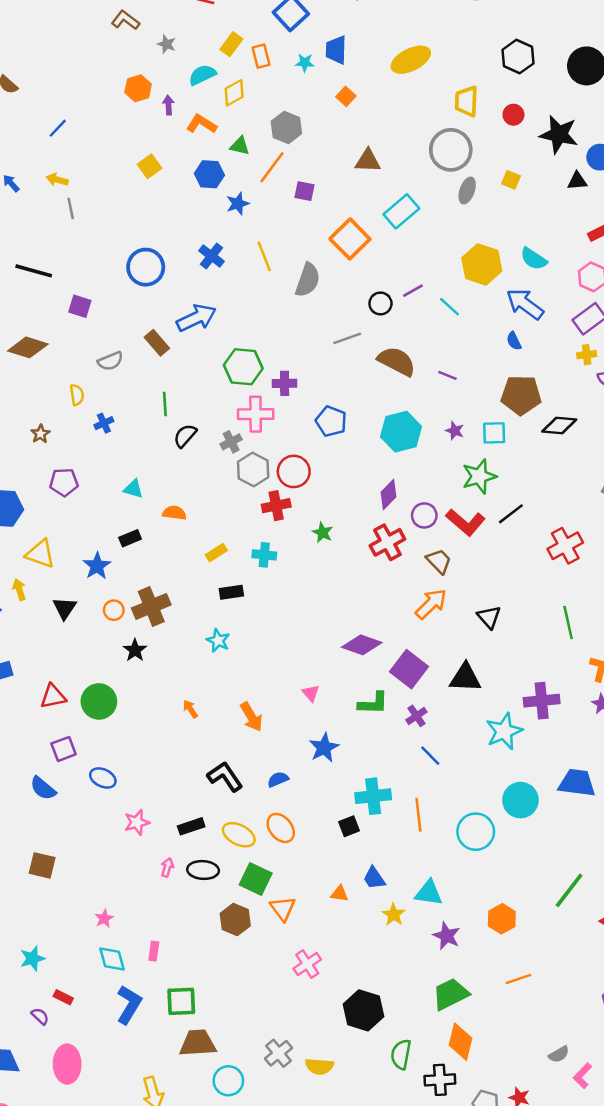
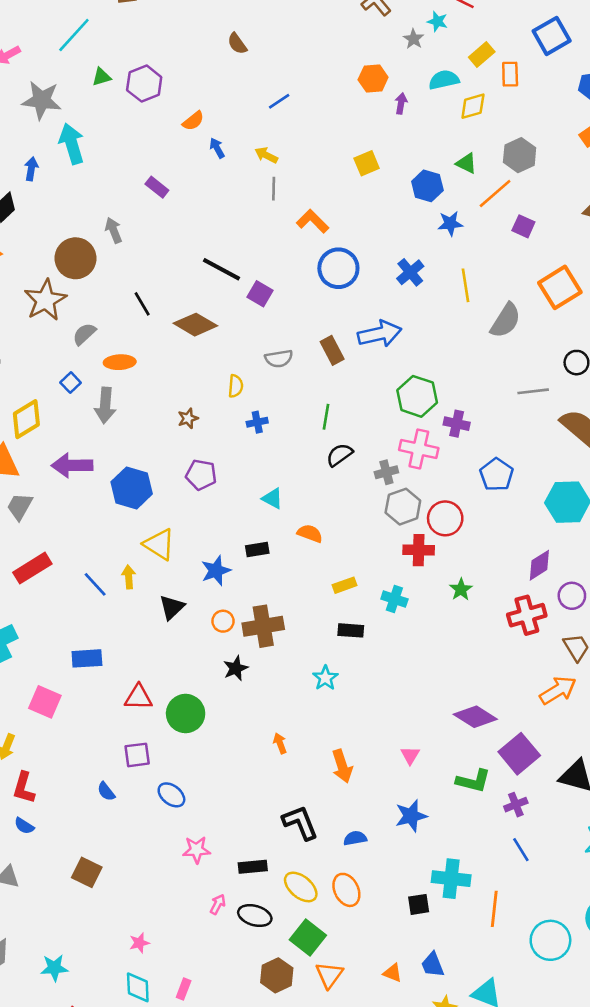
cyan star: (305, 63) -> (437, 21), moved
orange L-shape: (201, 124) -> (313, 221), moved
black line: (34, 271) -> (222, 269), moved
blue semicircle: (43, 788) -> (106, 791), size x0.7

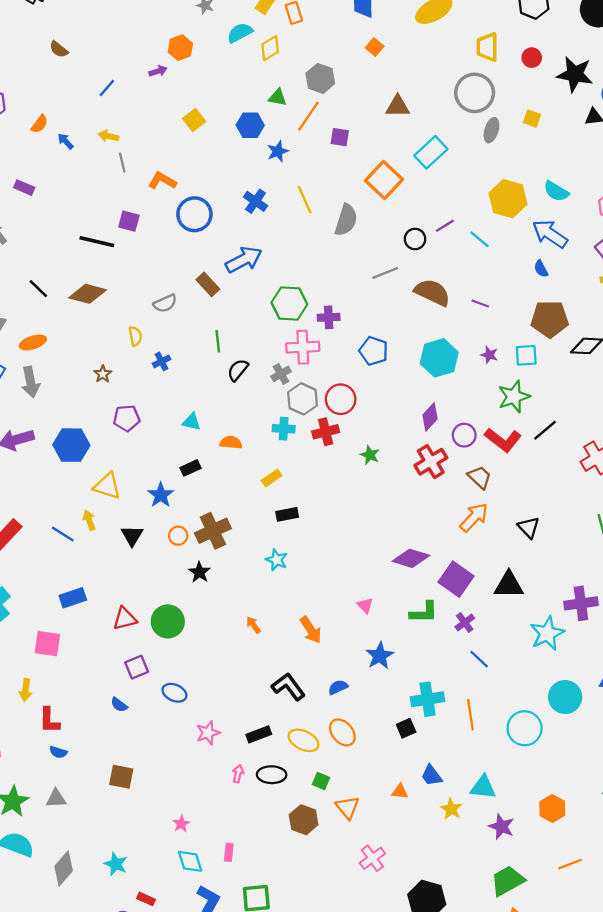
purple arrow: (401, 103) -> (158, 71), moved, turned 78
purple square: (260, 294) -> (129, 221), moved
cyan cross: (394, 599) -> (284, 429), moved
green square: (308, 938) -> (321, 781), size x0.6
cyan star: (54, 968) -> (116, 864), turned -30

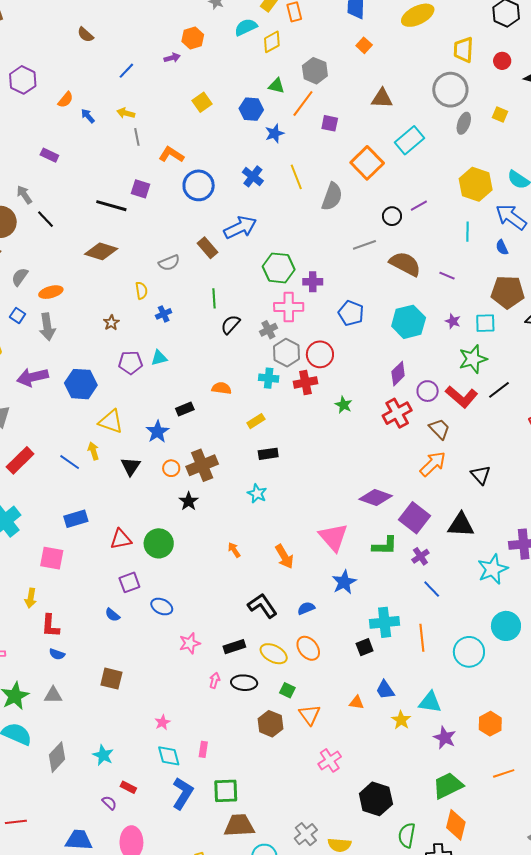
cyan line: (479, 239) -> (468, 232), moved, turned 48
black line: (38, 289) -> (46, 219), moved
cyan triangle: (192, 422) -> (159, 358), moved, turned -30
pink triangle: (365, 605) -> (333, 537), size x2.0

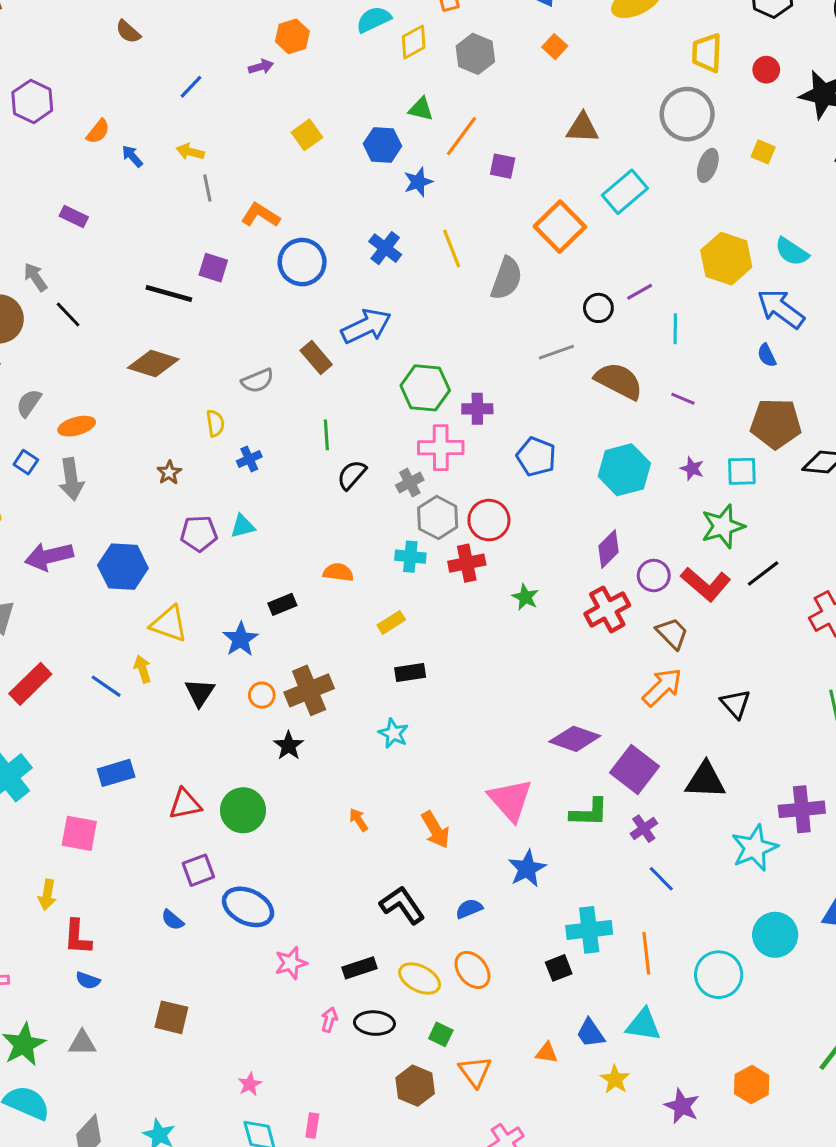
gray hexagon: (315, 71) -> (475, 54), moved
cyan line: (468, 232) -> (675, 329), moved
blue ellipse: (162, 607) -> (248, 907), size x1.5
cyan triangle: (430, 702) -> (643, 1025), moved

